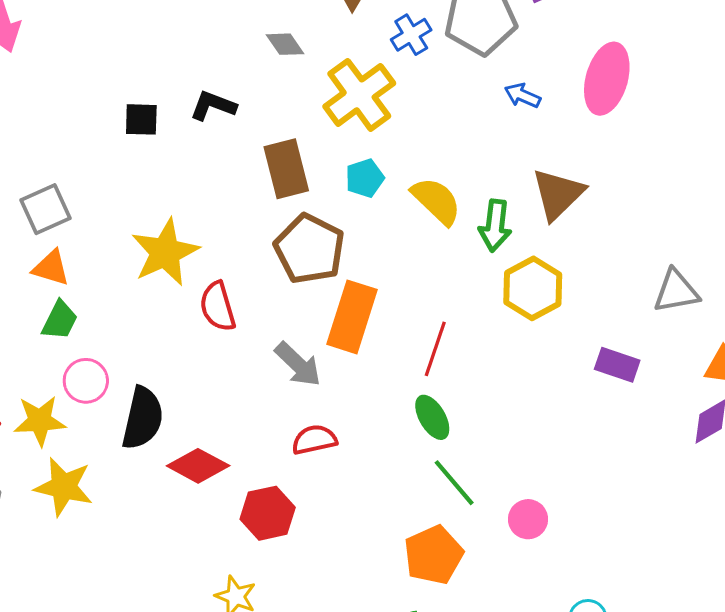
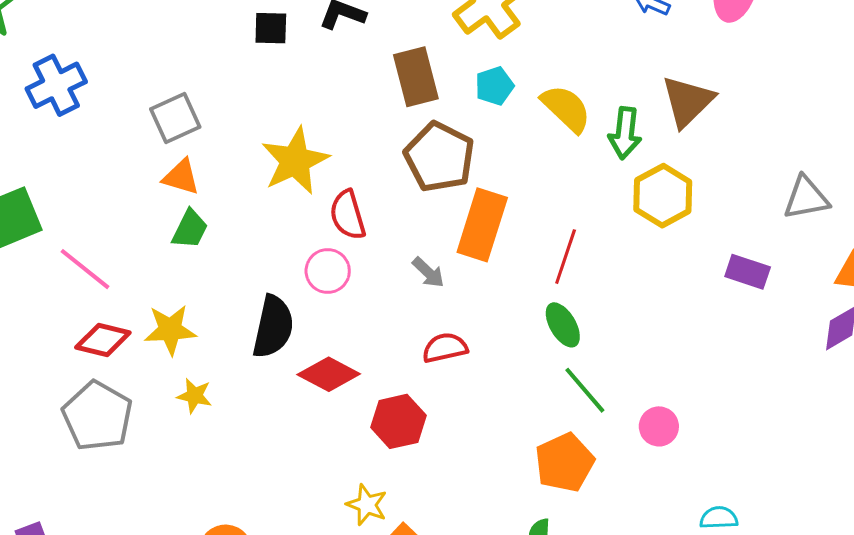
gray arrow: (298, 364) -> (428, 272), size x0.7
pink circle: (86, 381) -> (328, 271), moved
yellow star: (64, 487) -> (194, 396), size x0.6

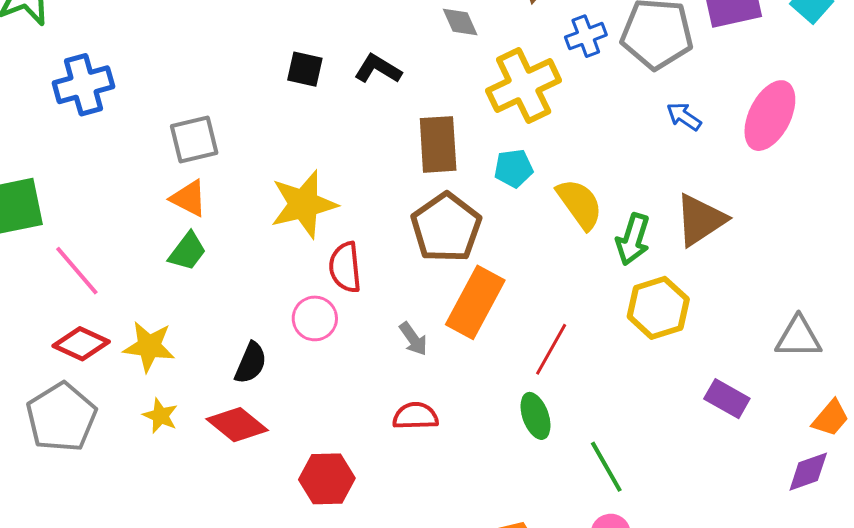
black semicircle: (273, 327) -> (251, 363), size x0.7
red diamond: (329, 374) -> (237, 425), moved
green line: (585, 390) -> (606, 467), moved
red hexagon: (398, 421) -> (327, 479), moved

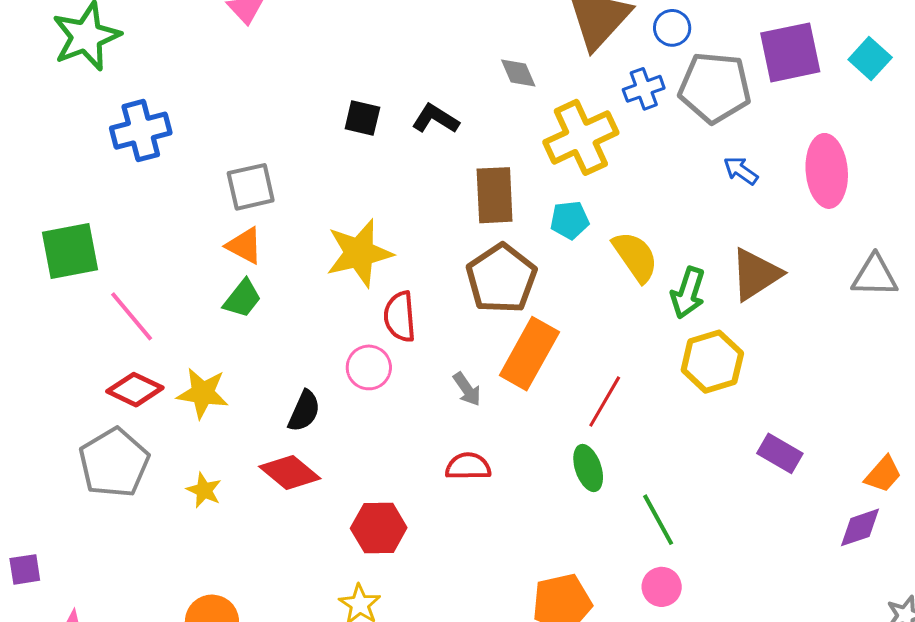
pink ellipse: (770, 116) -> (827, 171), turned -32
gray triangle: (798, 337) -> (875, 276), moved
yellow star: (160, 416) -> (204, 490), moved

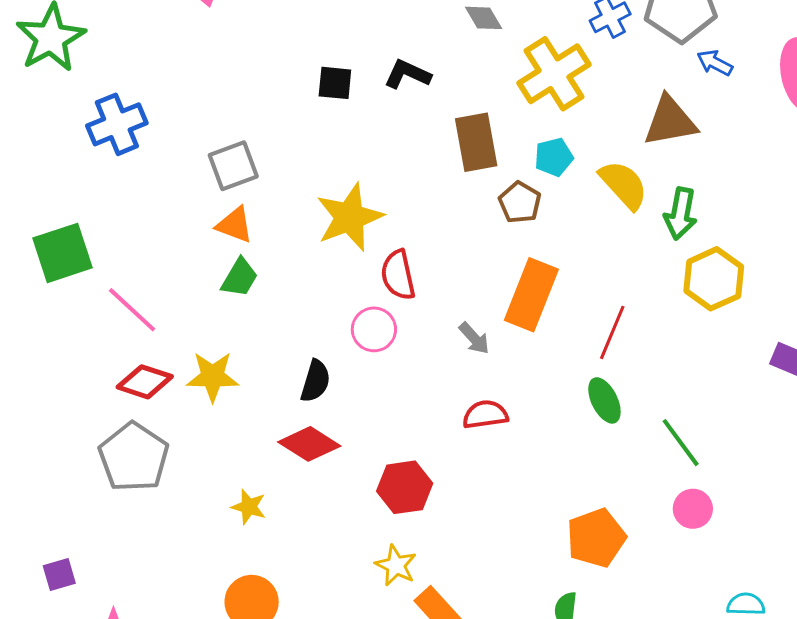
blue arrow: (741, 171) -> (715, 63), moved
brown triangle: (756, 274) -> (670, 121), moved, turned 30
brown pentagon: (501, 279) -> (520, 202), moved, size x0.6
yellow star: (204, 490) -> (249, 507), moved

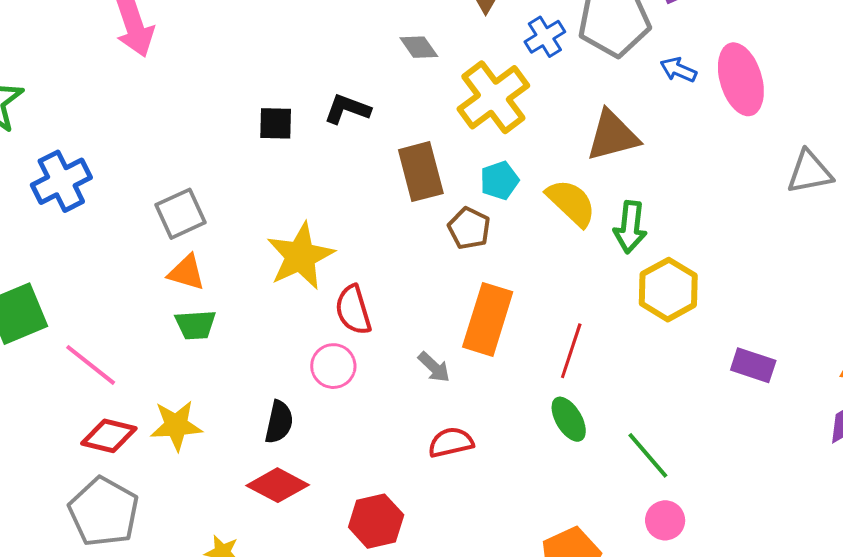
blue arrow: (715, 63) -> (678, 70), moved
green trapezoid: (240, 278) -> (195, 325), turned 60

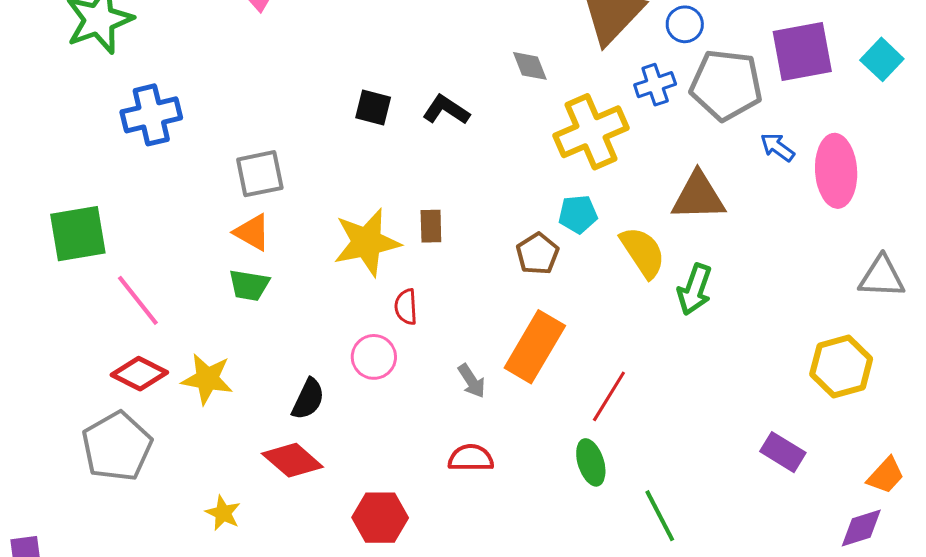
brown rectangle: (421, 172) -> (431, 226), moved, size x0.6
yellow hexagon: (668, 290) -> (841, 366), moved
red semicircle: (353, 310) -> (406, 307), size x0.7

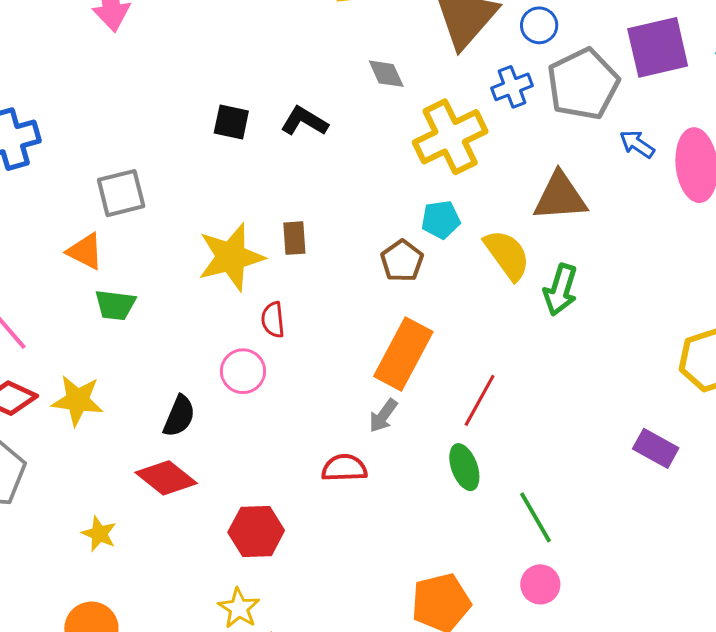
gray pentagon: (726, 85) -> (583, 84), turned -30
orange triangle: (252, 232) -> (85, 251), moved
gray arrow: (472, 381) -> (383, 416), moved, turned 72

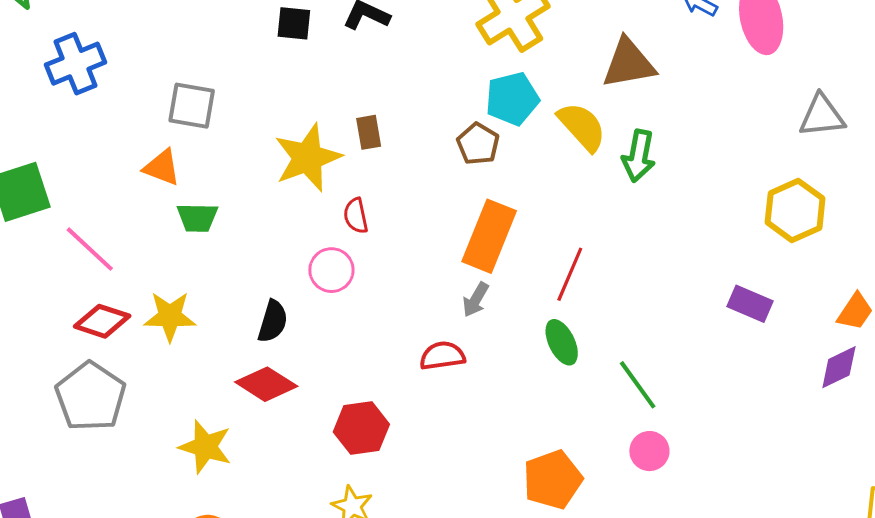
gray square: (121, 193) -> (192, 106), turned 30
cyan pentagon: (441, 220) -> (512, 99), size x1.4
yellow star: (99, 534) -> (205, 447), size x1.5

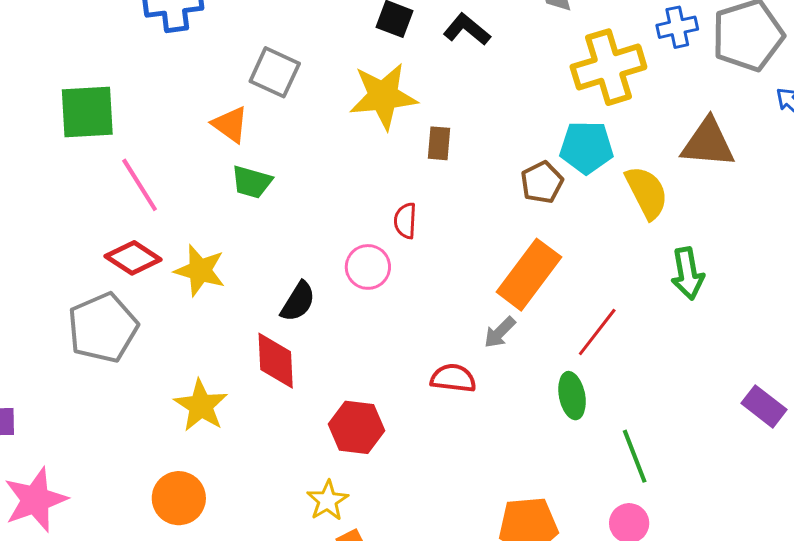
green arrow: (639, 156) -> (687, 273), moved, turned -36
yellow star: (308, 158) -> (383, 96), moved
red diamond: (266, 384) -> (276, 361), turned 40

